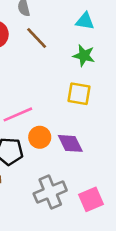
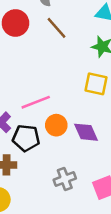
gray cross: (50, 192) -> (65, 179), size x0.7

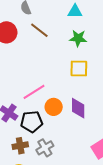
purple diamond: (86, 132) -> (78, 108), turned 35
gray cross: (65, 179) -> (45, 148), moved

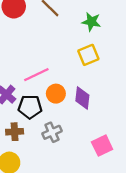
yellow square: (79, 69) -> (88, 55), turned -30
gray cross: (45, 148) -> (52, 132), moved

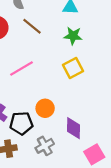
pink line: (36, 75) -> (21, 68), moved
purple diamond: (82, 98) -> (74, 128), moved

